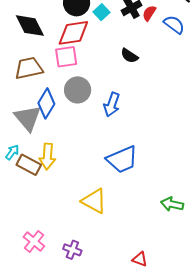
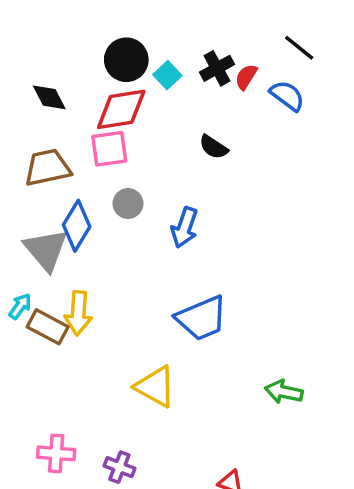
black diamond: (30, 26) -> (49, 97), size x0.7
gray circle: (78, 90) -> (128, 204), size x0.7
pink cross: (34, 242) -> (56, 453), turned -35

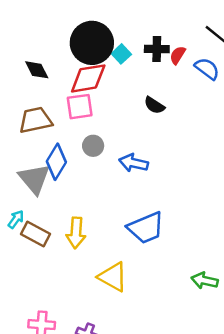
black circle: (126, 60) -> (92, 43), size x1.4
black cross: (217, 68) -> (157, 49), turned 30
blue arrow: (184, 227) -> (134, 163), turned 84
yellow arrow: (78, 313) -> (76, 233), moved

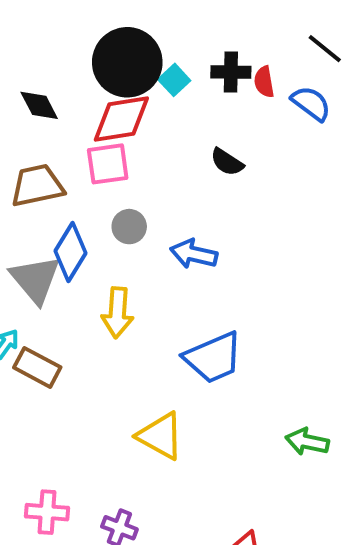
red semicircle: (178, 55) -> (264, 82), turned -42
yellow arrow: (76, 233) -> (117, 313), moved

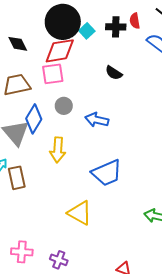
red semicircle: (264, 82) -> (135, 21), moved
brown rectangle: (37, 367) -> (17, 178), turned 50

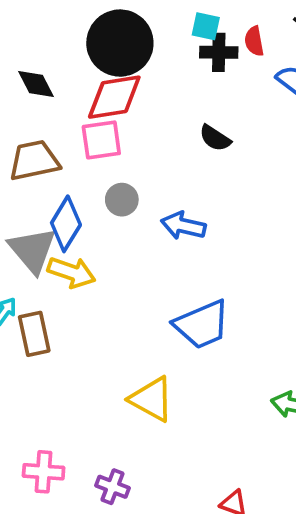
cyan square: (87, 31) -> (206, 26), moved, turned -35
yellow arrow: (58, 150) -> (71, 272), moved, turned -75

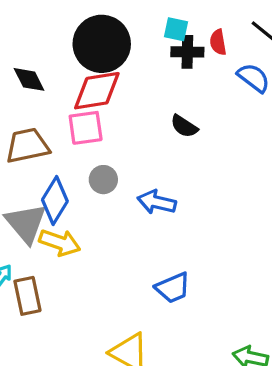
blue trapezoid: (202, 325) -> (173, 288), size x0.7

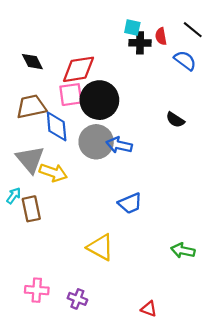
black circle: (102, 44) -> (99, 100), moved
black semicircle: (184, 126) -> (175, 120), moved
gray circle: (103, 180) -> (96, 142), moved, size x1.8
blue diamond: (55, 201) -> (57, 126), moved, turned -36

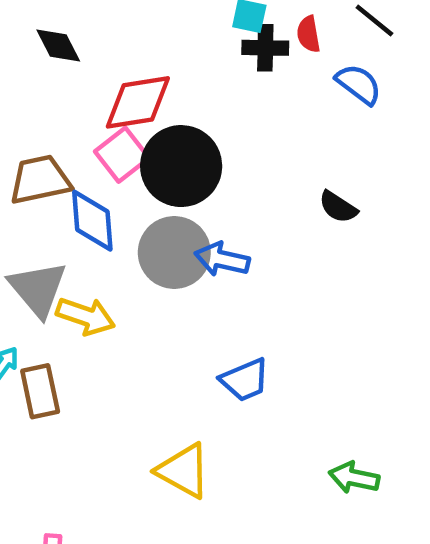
black diamond: (32, 62) -> (58, 45), moved
pink square: (71, 95) -> (122, 155), turned -30

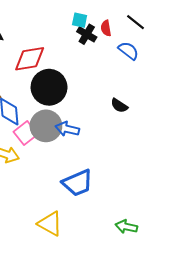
black cross: (265, 48) -> (87, 34), turned 30
pink square: (122, 155) -> (26, 133), moved
blue trapezoid: (245, 380) -> (78, 183), size x1.4

